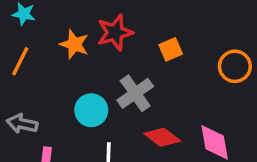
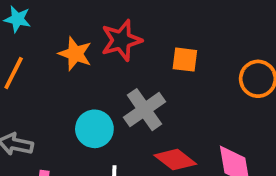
orange square: (171, 49) -> (185, 60), turned 30

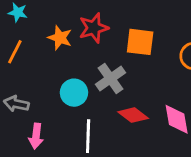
orange square: (185, 60) -> (140, 42), size x1.5

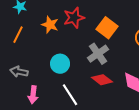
orange square: (140, 42) -> (107, 28), turned 30
gray cross: (111, 78) -> (98, 54), moved
white line: (88, 136) -> (70, 95), turned -35

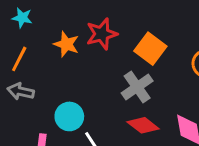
cyan circle: (60, 64) -> (69, 116), moved
gray arrow: (19, 72) -> (21, 91), moved

